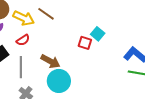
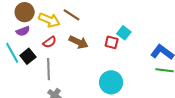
brown arrow: (50, 61) -> (79, 42), moved
cyan circle: (59, 81) -> (111, 82), moved

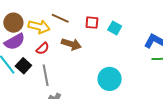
purple semicircle: (23, 31) -> (15, 42), size x1.5
red square: (112, 42) -> (92, 23), moved

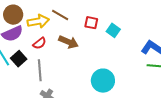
yellow arrow: (39, 27) -> (38, 21), turned -30

